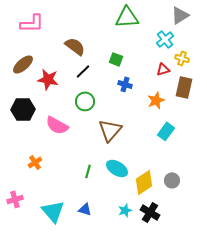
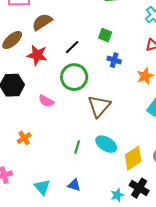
brown semicircle: (75, 46) -> (42, 22), moved, turned -70
green circle: (85, 101) -> (74, 77), size x1.4
pink semicircle: (57, 125) -> (46, 101), size x0.7
cyan star: (125, 210) -> (117, 195), moved
cyan triangle: (53, 211) -> (42, 187), size x0.7

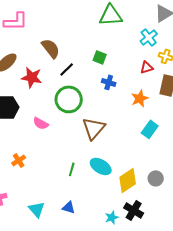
brown semicircle: (42, 22) -> (51, 48), moved, turned 85

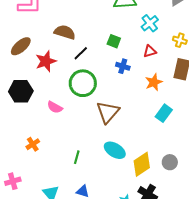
cyan cross: (149, 37) -> (150, 23), moved
brown semicircle: (51, 48) -> (65, 32), turned -35
red triangle: (147, 67) -> (150, 51), moved
red star: (32, 77) -> (46, 61), turned -30
green line: (72, 169) -> (77, 157), moved

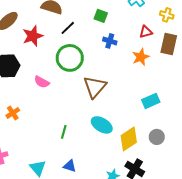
red triangle: (150, 51) -> (146, 32), moved
cyan rectangle: (164, 113) -> (151, 101), moved, turned 30
orange cross: (33, 144) -> (13, 113), moved

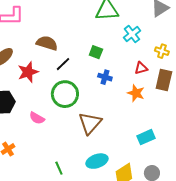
orange star: (141, 57) -> (136, 93), turned -30
cyan ellipse: (102, 125) -> (97, 161), turned -50
green line: (64, 132) -> (59, 168), turned -40

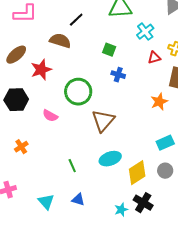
black line: (63, 64) -> (76, 20), moved
red triangle: (141, 68) -> (154, 58), moved
orange star: (136, 93) -> (159, 102), moved, turned 30
cyan rectangle: (146, 137) -> (165, 143), moved

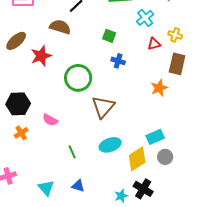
black hexagon: (16, 100) -> (18, 104), moved
pink semicircle: (50, 116) -> (50, 120), moved
cyan rectangle: (165, 143) -> (155, 137), moved

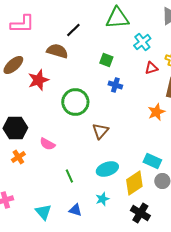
brown triangle: (103, 107) -> (100, 131), size x0.7
cyan rectangle: (155, 137) -> (152, 161), turned 48
cyan star: (121, 196) -> (102, 199), moved

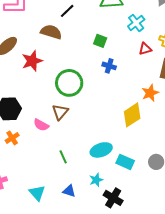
brown triangle: (100, 131) -> (60, 112), moved
cyan rectangle: (152, 161) -> (125, 162), moved
yellow diamond: (134, 183) -> (132, 115), moved
black cross: (140, 213) -> (113, 198), moved

